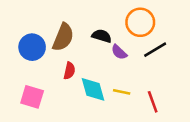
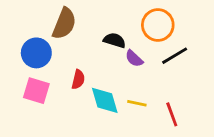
brown semicircle: (63, 37) -> (64, 24), moved
pink square: (32, 97) -> (36, 91), moved

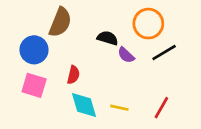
cyan diamond: (105, 100) -> (84, 105), moved
yellow line: (137, 103) -> (119, 108), moved
red line: (172, 114) -> (161, 108), turned 50

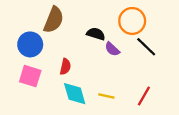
black line: (164, 52) -> (146, 47), turned 75

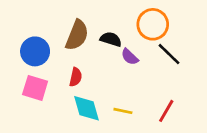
brown semicircle: (54, 20) -> (77, 35), moved

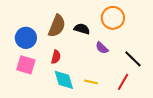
black line: (169, 54) -> (133, 59), moved
purple semicircle: (130, 57) -> (102, 48), moved

